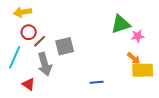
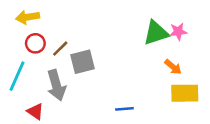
pink star: (138, 36) -> (178, 32), moved
brown line: (40, 41) -> (60, 49), moved
orange arrow: (134, 58) -> (173, 67), moved

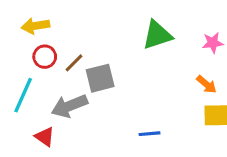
green triangle: (156, 33) -> (157, 35), moved
gray arrow: (56, 85) -> (69, 106), turned 84

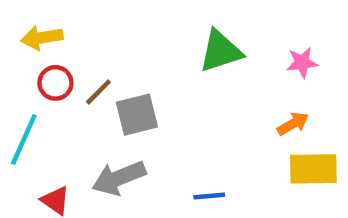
orange arrow: (207, 84) -> (293, 124), turned -70
gray arrow: (69, 106) -> (119, 178), moved

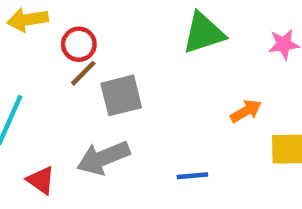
red circle: (55, 83) -> (79, 44), moved
orange arrow: (293, 124) -> (246, 111), moved

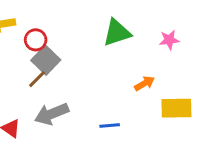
brown line: (83, 73) -> (37, 79), moved
gray square: (121, 95) -> (46, 60), moved, turned -32

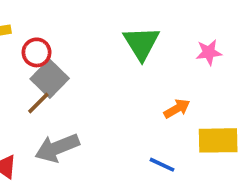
green triangle: (117, 33) -> (141, 43), turned -44
blue line: (110, 126) -> (162, 165), moved, turned 30

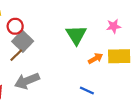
green triangle: (141, 43) -> (76, 35), moved
yellow rectangle: (218, 140) -> (119, 56), moved

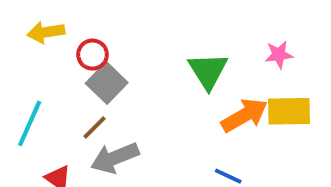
brown line: (16, 55) -> (95, 127), moved
orange arrow: (95, 58) -> (244, 115), size x1.6

